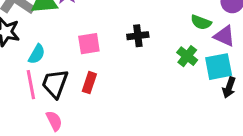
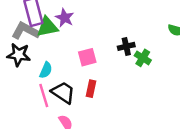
green cross: (187, 56) -> (143, 58), moved
black trapezoid: (55, 84) -> (63, 93), turned 110

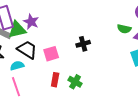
green cross: (143, 58) -> (75, 82), moved
cyan semicircle: (46, 70) -> (17, 66), turned -128
black trapezoid: (63, 93) -> (27, 50), moved

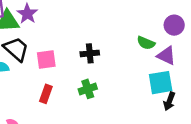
green cross: (75, 82) -> (88, 89), moved, turned 32

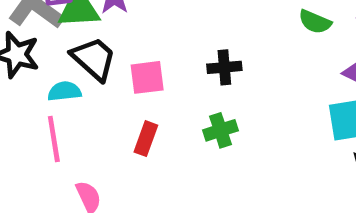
green semicircle: (146, 43) -> (315, 22), moved

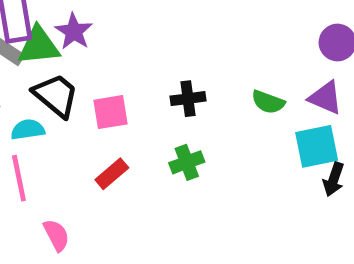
green semicircle: (315, 22) -> (268, 102), moved
red rectangle: (146, 139) -> (112, 174), turned 32

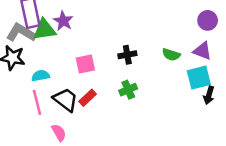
black trapezoid: (56, 95) -> (66, 100), moved

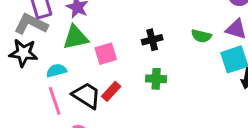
green triangle: (44, 30) -> (76, 38), moved
green cross: (128, 90) -> (156, 79), turned 30

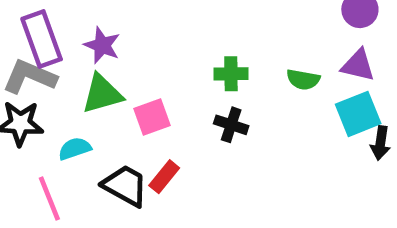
black cross: (152, 40) -> (231, 125), moved, turned 36
green cross: (156, 79) -> (231, 74), moved
pink line: (55, 101) -> (49, 199), moved

